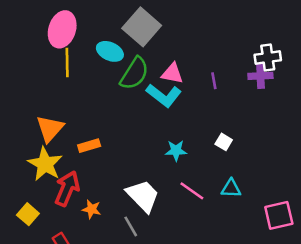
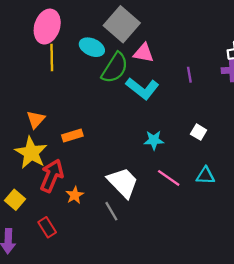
pink triangle: (172, 73) -> (143, 53), moved
orange triangle: (50, 128) -> (36, 119), size x0.7
orange star: (92, 209) -> (75, 195), turned 30

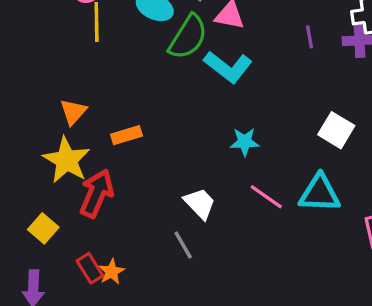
purple line: (189, 75) -> (310, 37), moved
white square: (199, 132) -> (336, 130), moved, size x1.5
cyan triangle: (205, 176) -> (320, 193), size x1.5
white trapezoid: (123, 183) -> (200, 203), size x0.7
orange star: (75, 195) -> (112, 272), moved

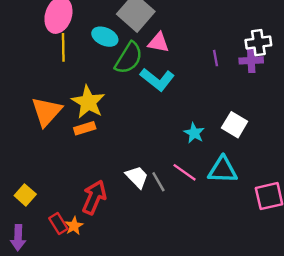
orange triangle: (73, 112) -> (47, 112), size x1.6
cyan star: (245, 142) -> (194, 133), moved, turned 30
yellow star: (67, 160) -> (88, 102), moved
red arrow: (97, 193) -> (94, 197), moved
gray line: (183, 245) -> (158, 182), moved

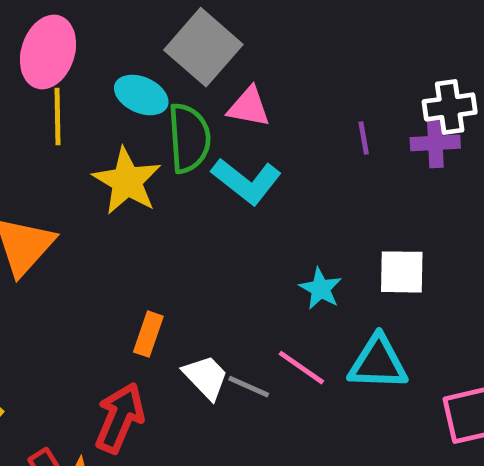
green semicircle: (129, 58) -> (189, 138), turned -36
yellow star: (88, 102) -> (127, 181), moved
white square: (235, 125) -> (402, 272), turned -30
orange rectangle: (85, 128) -> (148, 334), moved, turned -54
gray line: (158, 182) -> (249, 387), turned -36

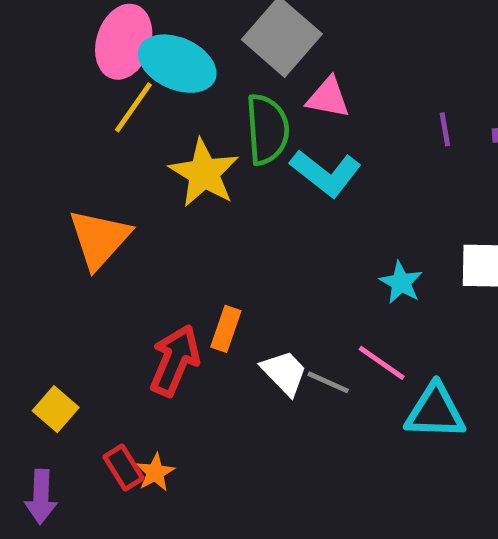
cyan ellipse: (141, 95) -> (177, 64), moved, size x1.4
yellow line: (58, 117) -> (133, 107), turned 36
cyan triangle: (378, 363) -> (435, 412), moved
red arrow: (120, 418) -> (175, 360), moved

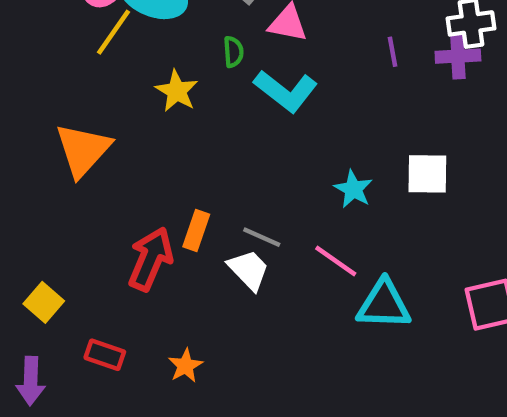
green semicircle: (267, 129) -> (233, 52), size x0.5
yellow star: (204, 173) -> (177, 91), size x0.7
gray line: (328, 382) -> (262, 237), moved
red rectangle: (124, 468) -> (105, 355), turned -39
orange star: (155, 472) -> (185, 366), moved

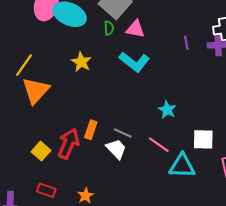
yellow line: (113, 32) -> (24, 65), moved
green semicircle: (233, 52) -> (109, 28), moved
white square: (427, 174) -> (203, 139), moved
yellow square: (44, 302) -> (41, 151), moved

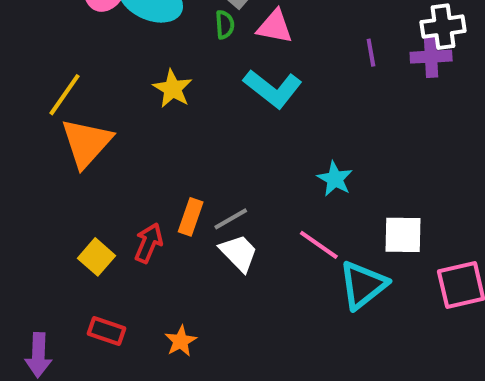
gray line: (123, 133) -> (231, 219), moved, turned -54
red arrow: (69, 144) -> (149, 243), size x0.7
cyan triangle: (182, 166) -> (363, 285), turned -40

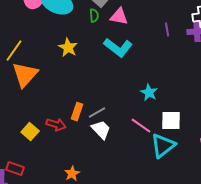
white square: (403, 235) -> (171, 121), moved
red arrow: (149, 243) -> (56, 125), turned 84
red rectangle: (107, 331) -> (15, 169), moved

